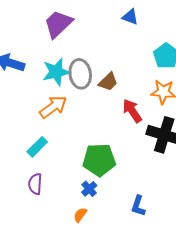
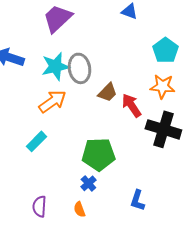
brown trapezoid: (108, 82) -> (107, 92), moved
purple semicircle: (35, 184) -> (39, 206), moved
orange semicircle: (80, 215) -> (79, 209), turned -56

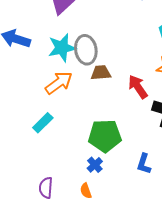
brown trapezoid: (107, 92) -> (101, 73), moved, turned -140
blue L-shape: (137, 200) -> (144, 164), moved

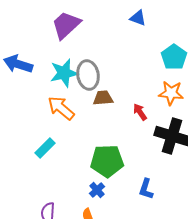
orange arrow: (59, 83) -> (61, 108), turned -104
red arrow: (138, 87) -> (140, 112), size x0.7

